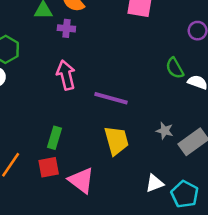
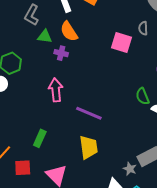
gray star: (165, 131) -> (130, 169), moved
red square: (49, 167) -> (23, 168), moved

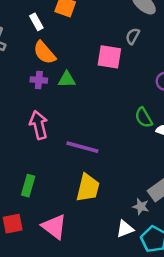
gray semicircle: (143, 28) -> (133, 36), turned 40
green triangle: (45, 36) -> (67, 79), moved
yellow trapezoid: (89, 147) -> (88, 188), turned 30

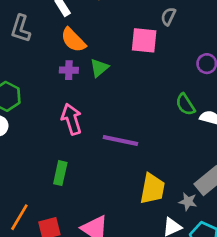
green triangle: (67, 79) -> (99, 68), turned -36
green rectangle: (28, 186) -> (60, 173), moved
yellow trapezoid: (88, 188) -> (152, 189), moved

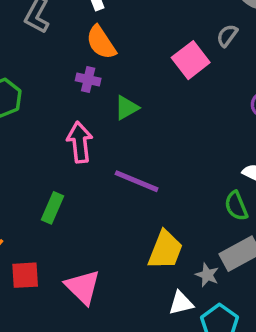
pink square: (144, 40) -> (191, 60), turned 36
green triangle: (99, 68) -> (127, 108), moved
green semicircle: (185, 104) -> (236, 206), moved

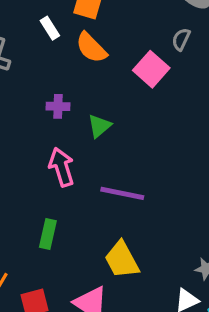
orange semicircle: (101, 42) -> (91, 48), moved
yellow trapezoid: (165, 250) -> (122, 260), moved, turned 141

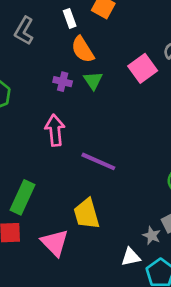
orange semicircle: (91, 48) -> (83, 50), moved
green triangle: (99, 126) -> (93, 80), moved, turned -36
green rectangle: (48, 234) -> (22, 197), moved, size x1.4

